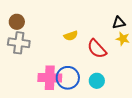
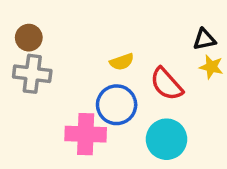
blue circle: (68, 78) -> (117, 105), moved
cyan circle: (97, 81) -> (167, 139), size x1.5

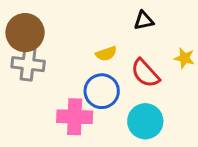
brown circle: (29, 38) -> (25, 33), size x1.6
black triangle: (204, 39) -> (144, 21), moved

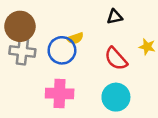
yellow semicircle: (106, 54) -> (75, 38), moved
blue circle: (102, 91) -> (62, 50), moved

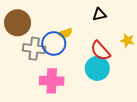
gray cross: (22, 52) -> (34, 49), moved
cyan circle: (116, 97) -> (97, 68), moved

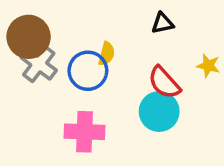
yellow semicircle: (65, 33) -> (107, 54), turned -56
gray cross: (34, 49) -> (39, 64), moved, turned 30

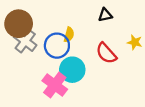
cyan circle: (159, 111) -> (72, 70), moved
pink cross: (85, 132) -> (55, 85), turned 35

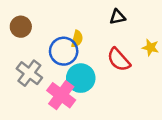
brown circle: (19, 24) -> (21, 27), size x0.7
gray cross: (25, 41) -> (29, 73), moved

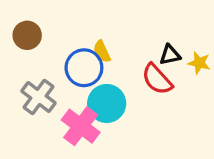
black triangle: (117, 17) -> (170, 55), moved
yellow semicircle: (77, 39) -> (102, 52), turned 140

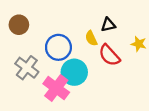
yellow semicircle: (102, 52) -> (91, 38), moved
black triangle: (170, 55) -> (108, 25), moved

